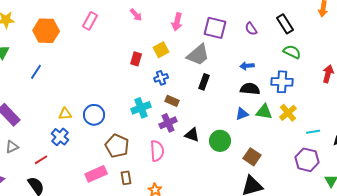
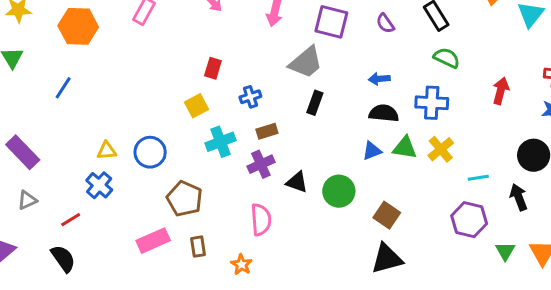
yellow square: (161, 50) -> (197, 106), moved
brown rectangle: (172, 101) -> (267, 131), turned -40
pink semicircle: (157, 151) -> (261, 220), moved

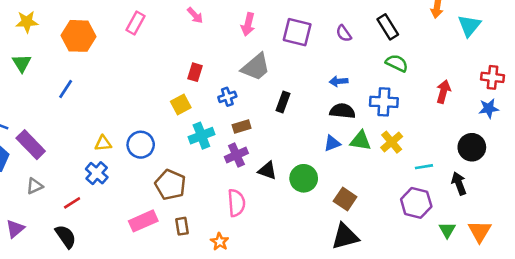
gray trapezoid: (306, 62) -> (256, 67), moved

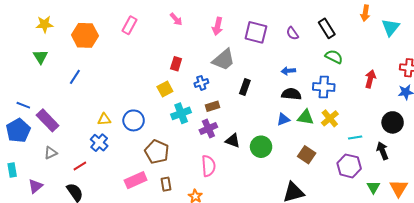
brown square: (345, 199) -> (307, 155), moved

